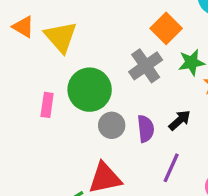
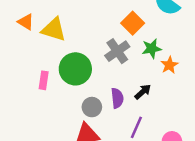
yellow triangle: (61, 37) -> (54, 30), turned -32
gray circle: (112, 125) -> (92, 107), moved

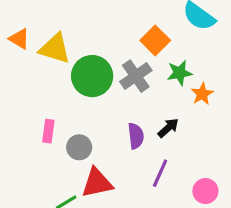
green circle: (75, 69) -> (92, 76), moved
pink rectangle: (44, 80) -> (48, 131), moved
gray circle: (92, 107) -> (79, 147), moved

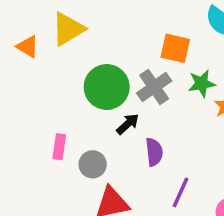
orange square: (155, 40) -> (175, 48), turned -32
yellow triangle: (55, 49) -> (68, 29), moved, turned -48
black arrow: (168, 128) -> (128, 124), moved

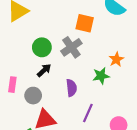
green star: (202, 83) -> (101, 76), moved
green circle: (107, 87) -> (42, 47), size x0.7
black arrow: (128, 124) -> (44, 70), moved

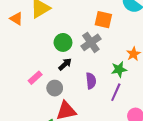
pink rectangle: (12, 85) -> (35, 78), turned 40
purple line: (88, 113) -> (116, 92), moved

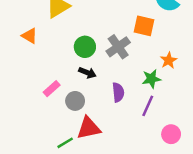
orange triangle: (16, 19) -> (30, 36), moved
orange square: (103, 20) -> (144, 26), moved
black arrow: (65, 64) -> (87, 73), turned 64

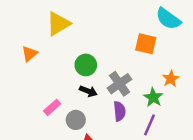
orange triangle: (30, 36) -> (30, 54), turned 49
gray cross: (118, 47) -> (119, 84), moved
green star: (151, 79) -> (153, 97), turned -30

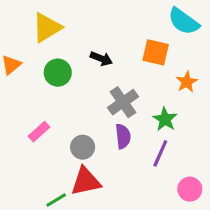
green circle: (86, 65) -> (58, 73), moved
orange star: (171, 79) -> (187, 82), moved
black arrow: (88, 91) -> (101, 59), moved
gray circle: (76, 120) -> (83, 147), moved

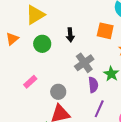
black arrow: (101, 59) -> (70, 35), turned 64
purple semicircle: (123, 136) -> (93, 85), moved
purple line: (160, 153) -> (99, 109), moved

